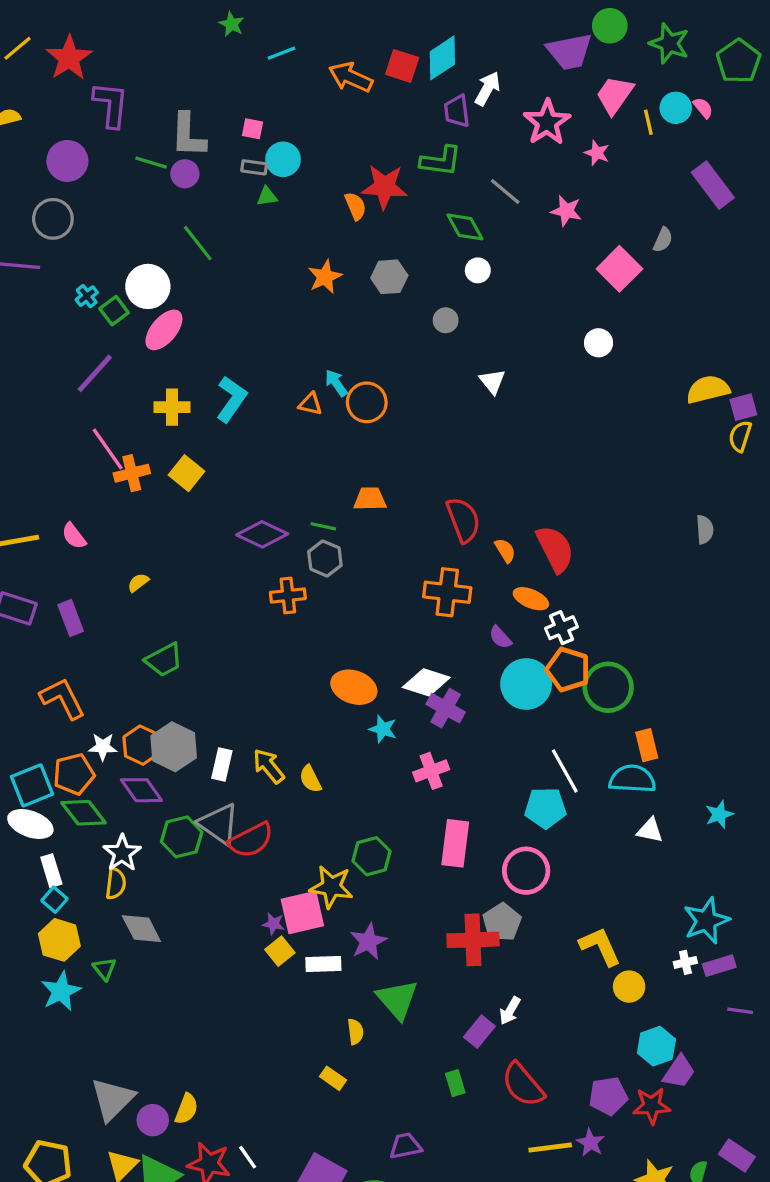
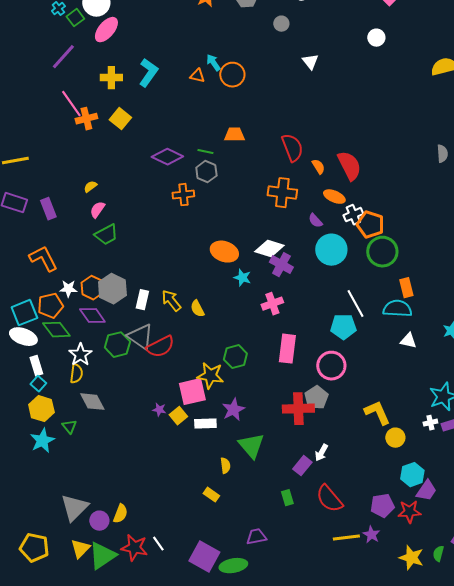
pink semicircle: (74, 536) -> (97, 210), moved, turned 72
orange pentagon: (568, 670) -> (370, 225), moved
purple star: (273, 924) -> (159, 410), moved

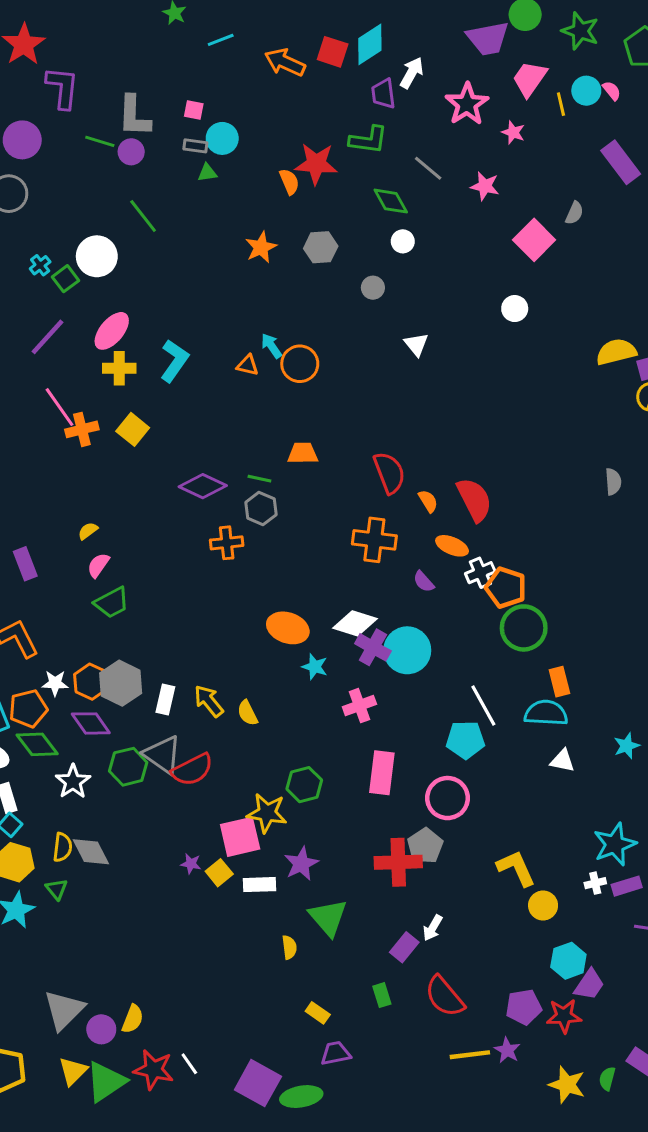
pink ellipse: (106, 30) -> (112, 331), moved
cyan circle: (331, 250) -> (407, 650), moved
yellow semicircle: (76, 374) -> (62, 847), moved
yellow rectangle: (211, 495) -> (318, 1013), moved

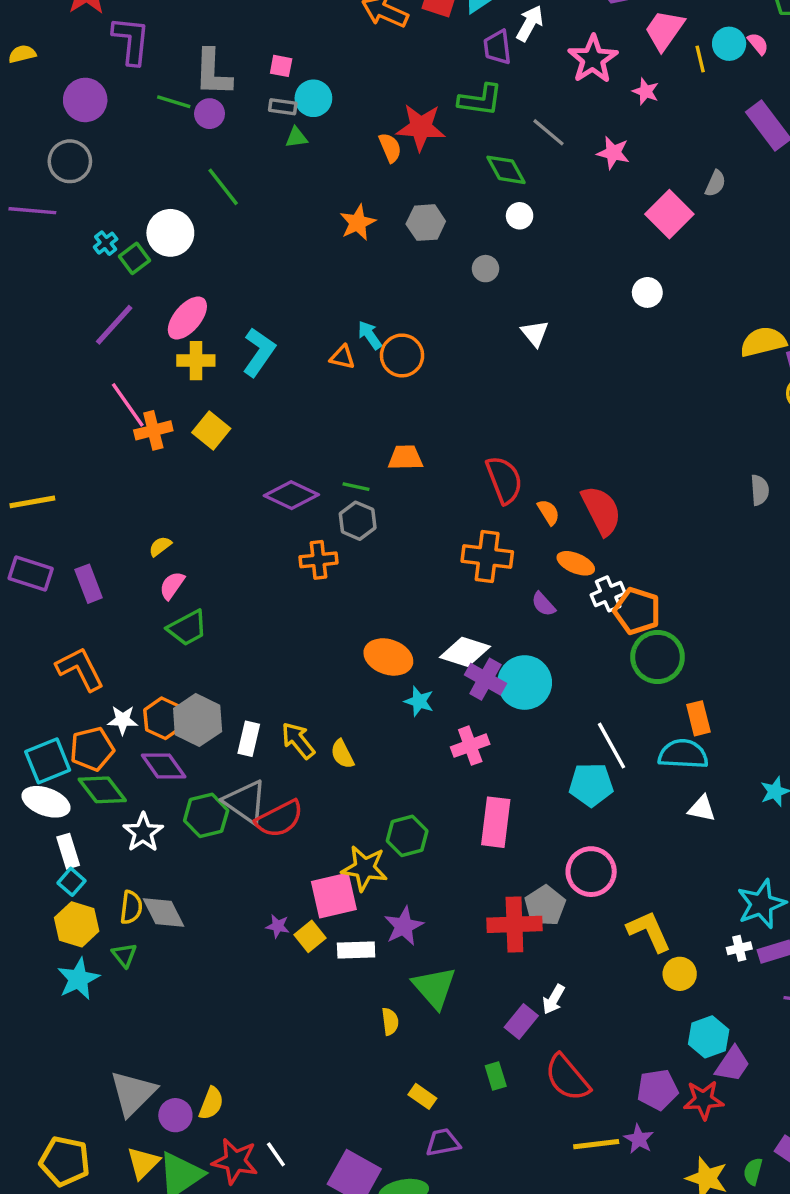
pink circle: (448, 798) -> (591, 872), moved

